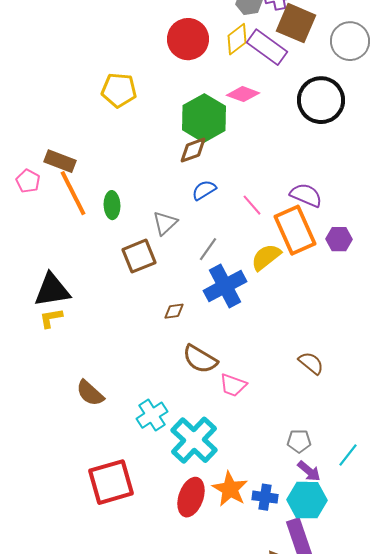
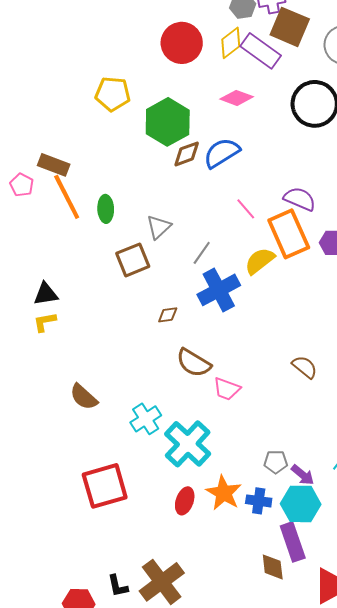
green hexagon: (204, 118) -> (168, 122), moved
blue semicircle: (204, 190) -> (222, 153), moved, size x1.5
black triangle: (52, 290) -> (46, 294), size x0.7
gray pentagon: (299, 441) -> (276, 462), moved
red ellipse: (191, 497) -> (185, 501), size x0.7

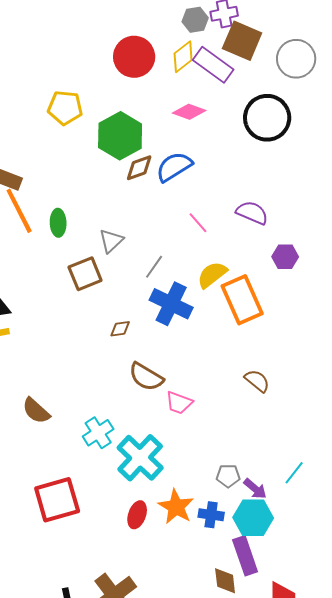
orange rectangle: (289, 234) -> (242, 300), moved
blue cross: (219, 290) -> (171, 304), turned -36

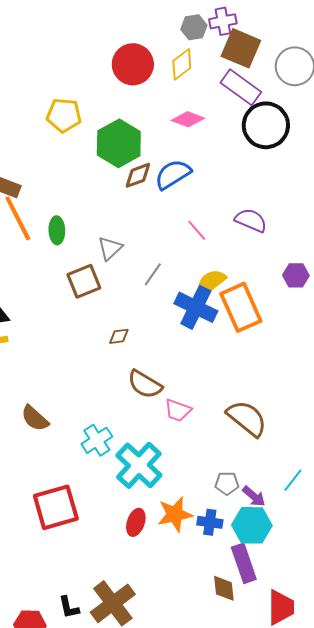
purple rectangle: (213, 65) -> (241, 87), moved
purple hexagon: (285, 257) -> (296, 275), moved
blue cross: (171, 304) -> (196, 307), moved
brown semicircle: (257, 381) -> (247, 418), moved, size x1.6
orange star: (176, 507) -> (175, 514), turned 30

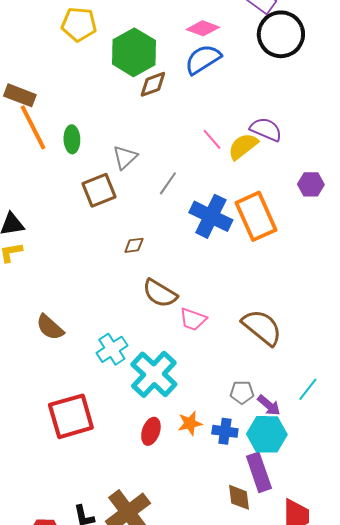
blue semicircle: (173, 174) -> (203, 59), moved
yellow semicircle: (211, 282) -> (243, 146), moved
orange star: (175, 514) -> (190, 423), size x0.7

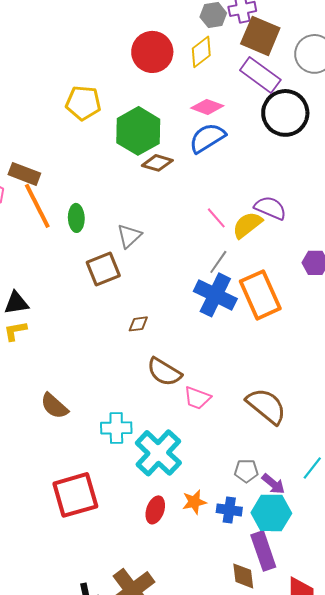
brown diamond: (153, 84) -> (157, 163), turned 36
gray line: (168, 183) -> (218, 262), moved
cyan cross: (112, 349) -> (116, 428), turned 32

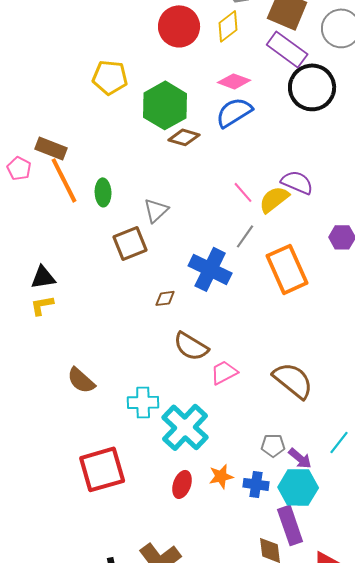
blue cross: (215, 295) -> (210, 269), moved
pink trapezoid: (197, 398) -> (224, 372), turned 132

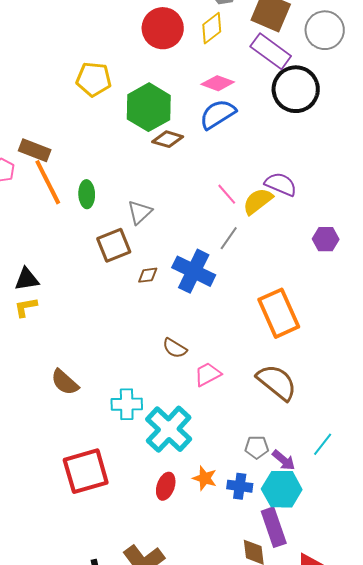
orange rectangle: (287, 269) -> (279, 313), moved
brown diamond: (165, 298) -> (148, 275), moved
brown semicircle: (191, 346) -> (175, 348), size x0.7
orange star: (221, 476) -> (205, 478), turned 30

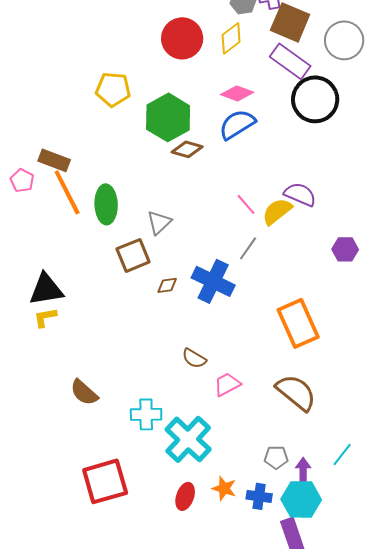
green ellipse: (87, 194) -> (106, 204), size x1.4
black triangle: (27, 279) -> (46, 289), size x1.4
purple arrow: (284, 460) -> (303, 470), turned -130

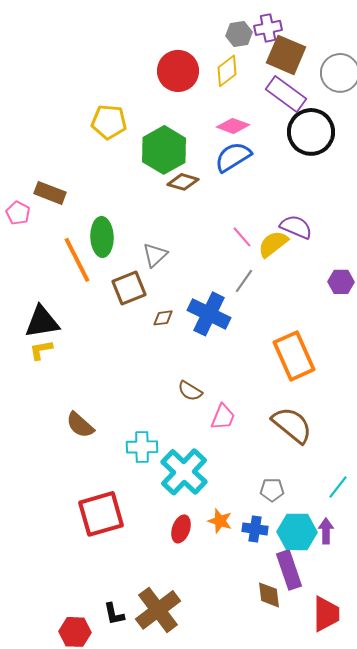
orange line: (67, 192) -> (77, 260), moved
pink trapezoid: (227, 384) -> (223, 417), turned 140
purple arrow: (303, 470) -> (326, 531), moved

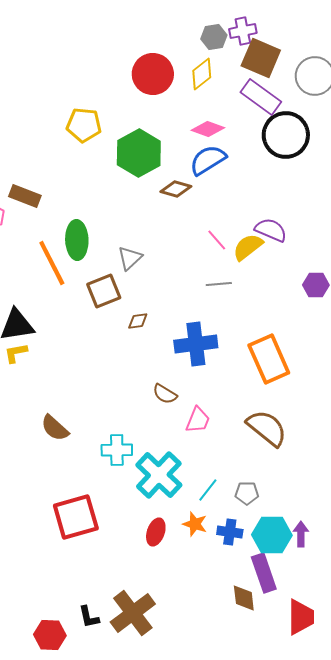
brown diamond: (183, 182) -> (176, 189), moved
gray line: (244, 281) -> (219, 284), turned 50
blue cross: (209, 314) -> (196, 344), moved, turned -33
cyan line: (338, 487) -> (208, 490), moved

